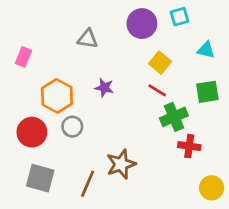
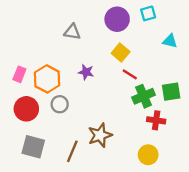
pink rectangle: (24, 57) -> (19, 74), moved
yellow square: (160, 63) -> (121, 53), moved
green square: (207, 92) -> (171, 92), moved
yellow circle: (212, 188) -> (148, 155), moved

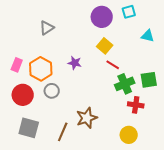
gray triangle: (72, 32) -> (47, 28), moved, turned -42

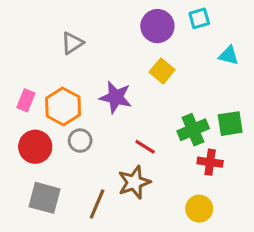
purple star: (75, 63) -> (116, 97), size x1.5
red line: (113, 65) -> (145, 147), moved

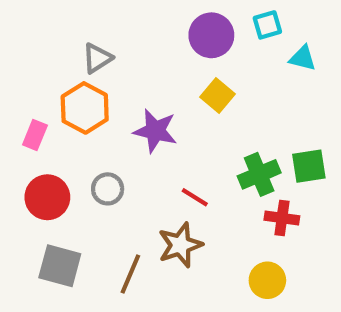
cyan triangle: (229, 55) -> (303, 58), moved
orange hexagon: (63, 107) -> (85, 108), moved

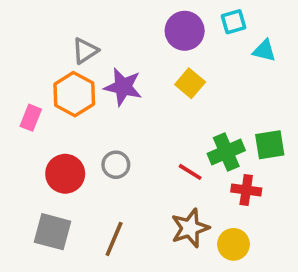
purple star: (155, 131) -> (123, 87), moved
gray circle: (108, 189) -> (116, 165), moved
red circle: (47, 197) -> (65, 174), moved
red line: (195, 197) -> (190, 172), moved
brown star: (180, 245) -> (190, 228), moved

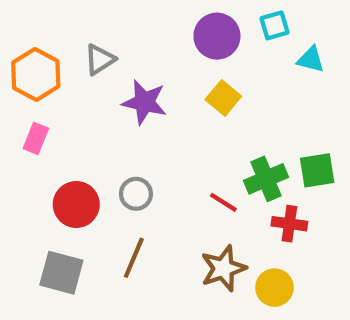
orange hexagon: (74, 94) -> (36, 74), moved
brown line: (114, 239) -> (134, 258), moved

